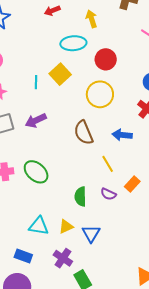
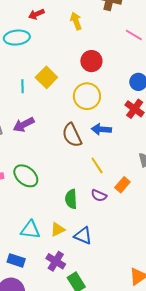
cyan ellipse: (73, 43) -> (17, 38), moved
blue arrow: (122, 135) -> (101, 129), moved
blue triangle: (91, 234) -> (83, 236), turned -36

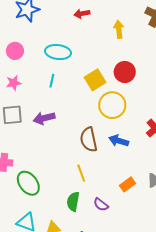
cyan ellipse: (17, 38) -> (58, 52), moved
yellow square: (46, 77) -> (95, 80), moved
yellow line: (97, 165) -> (81, 173), moved
green ellipse: (26, 176) -> (28, 183), moved
orange rectangle: (122, 185) -> (127, 184), moved

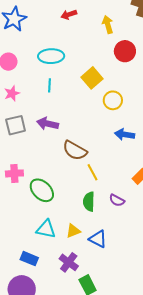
red circle: (125, 72) -> (125, 51), moved
yellow circle: (112, 105) -> (113, 100), size x0.7
purple arrow: (44, 118) -> (47, 124), turned 35
brown semicircle: (89, 140) -> (75, 151), moved, turned -40

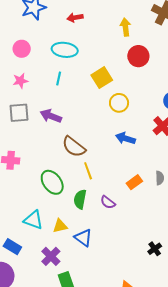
red arrow: (69, 15) -> (75, 17), moved
green ellipse: (42, 190) -> (52, 182), moved

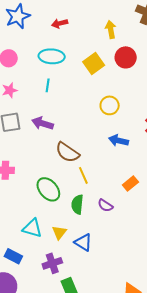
yellow square: (102, 78) -> (94, 63), moved
yellow triangle: (60, 226) -> (59, 232), turned -35
purple cross: (51, 256) -> (52, 263), turned 30

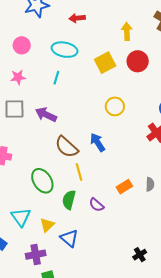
blue arrow: (118, 140) -> (97, 142), moved, turned 36
cyan triangle: (32, 228) -> (21, 217), turned 30

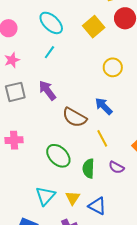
cyan ellipse: (65, 50) -> (51, 23), turned 45
cyan line: (56, 78) -> (49, 52), turned 32
purple arrow: (46, 115) -> (47, 90), turned 40
yellow line: (79, 172) -> (102, 138), moved
cyan triangle: (21, 217) -> (45, 196), turned 30

